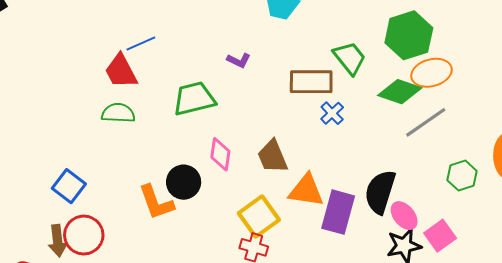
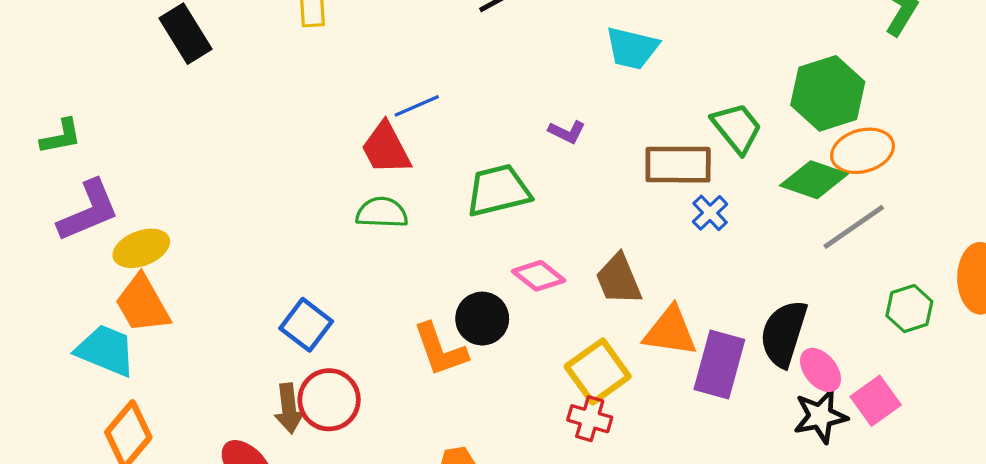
pink diamond: (220, 154) -> (539, 276), turned -60

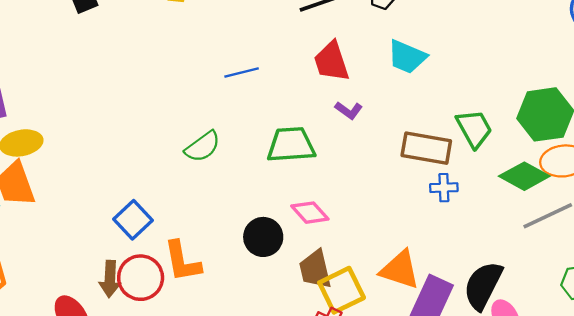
red trapezoid: (386, 148) -> (331, 61), moved
green semicircle: (382, 213) -> (203, 147), turned 132
blue cross: (710, 213) -> (444, 188), turned 32
brown trapezoid: (619, 279) -> (315, 269), moved
orange L-shape: (440, 350) -> (182, 261), moved

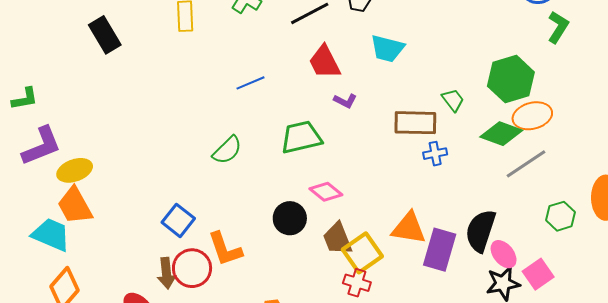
green trapezoid: (474, 129) -> (453, 100), size x0.7

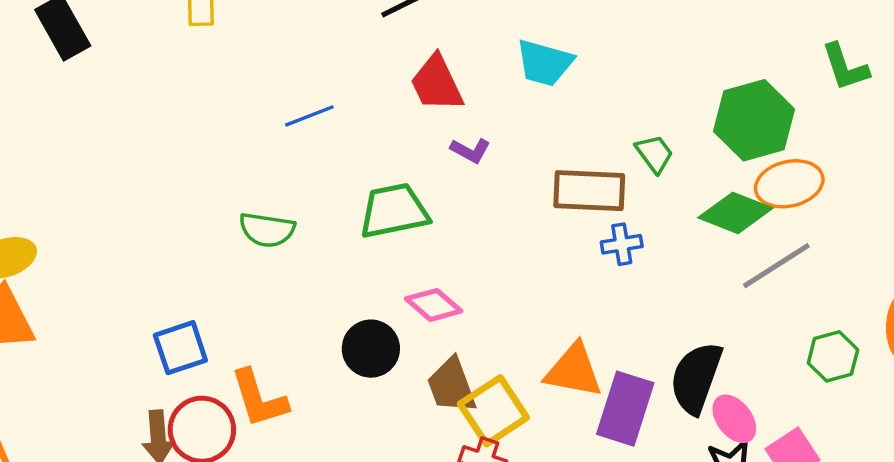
green L-shape: (558, 27) -> (845, 67), moved, turned 128
green semicircle: (227, 150) -> (267, 230), turned 52
blue square: (178, 220) -> (180, 348), turned 32

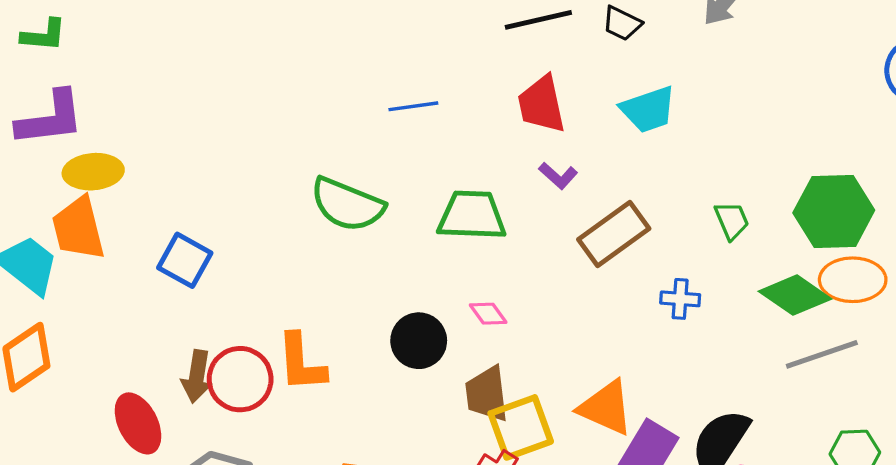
cyan trapezoid: (545, 63) -> (648, 109), turned -48
brown rectangle: (589, 191) -> (614, 234), moved, turned -52
green semicircle: (267, 230) -> (347, 204), size x1.4
pink diamond: (434, 305) -> (488, 314), size x0.7
blue square: (180, 348) -> (185, 260), moved, turned 34

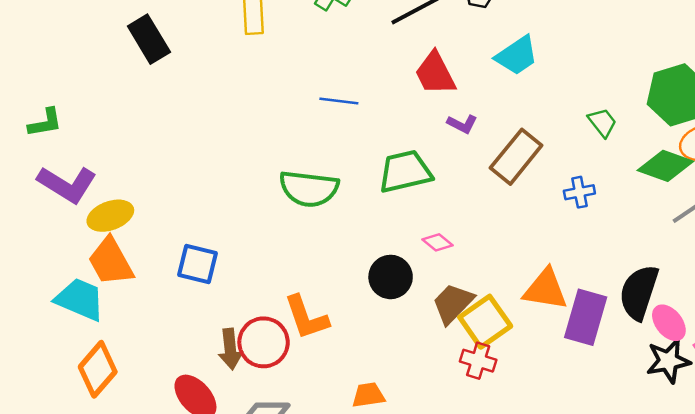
blue line: (413, 106) -> (339, 101), turned 30
purple L-shape: (50, 118) -> (67, 184), turned 54
brown trapezoid: (487, 394) -> (453, 303), turned 66

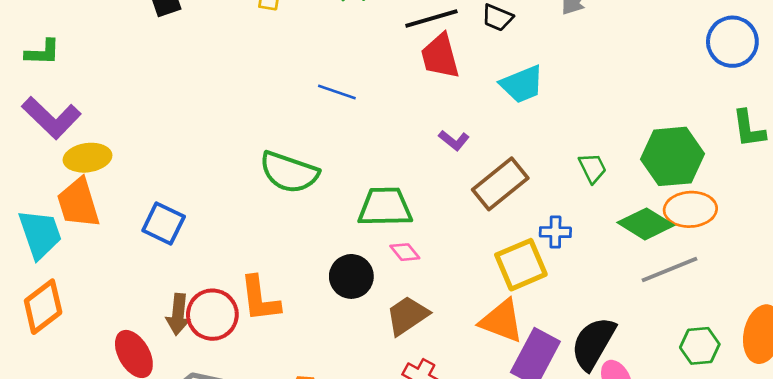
red trapezoid: (435, 74) -> (440, 56), moved
green trapezoid: (405, 172) -> (385, 207), moved
cyan trapezoid: (80, 299) -> (40, 234), turned 36
yellow square: (485, 322) -> (521, 265), moved

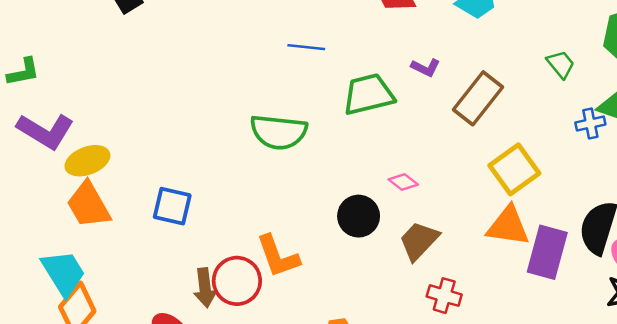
green trapezoid: (385, 207) -> (368, 94), moved
blue cross: (555, 232) -> (590, 124), moved
cyan trapezoid: (40, 234) -> (64, 273), moved

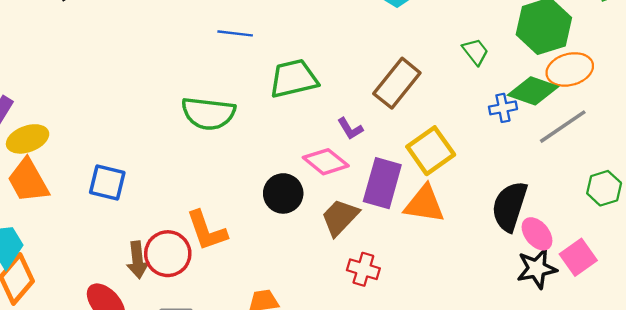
purple L-shape: (426, 68) -> (350, 129), moved, turned 32
pink diamond: (403, 182) -> (326, 162), size x1.6
purple rectangle: (547, 252) -> (382, 183), moved

